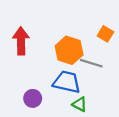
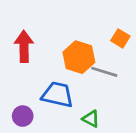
blue trapezoid: (67, 82) -> (57, 95), moved
purple circle: (33, 98) -> (23, 116), moved

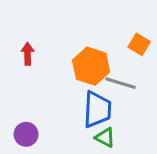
red arrow: (24, 46) -> (28, 54), size x0.6
blue trapezoid: (57, 95) -> (97, 110), moved, turned 80

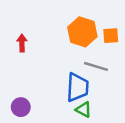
orange square: (139, 44) -> (111, 36), turned -35
orange hexagon: (91, 66) -> (82, 32), moved

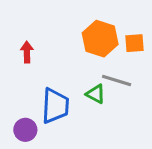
blue trapezoid: (77, 87) -> (55, 106), moved
green triangle: (84, 110) -> (96, 94), moved

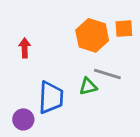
orange square: (134, 43) -> (124, 29), moved
green triangle: (96, 94) -> (88, 86), turned -42

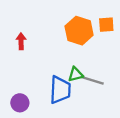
gray line: (107, 74) -> (92, 80), moved
blue trapezoid: (51, 97) -> (60, 90), moved

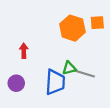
red arrow: (21, 41) -> (24, 51), moved
purple circle: (20, 103) -> (16, 83), moved

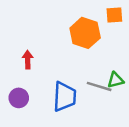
orange square: (97, 23) -> (114, 15), moved
green triangle: (69, 68) -> (116, 80), moved

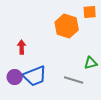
gray line: (99, 86) -> (74, 80), moved
blue trapezoid: (65, 97) -> (35, 76), moved, turned 65

